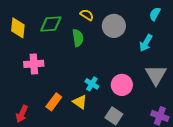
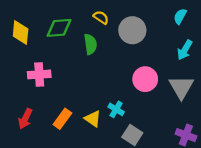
cyan arrow: (146, 43) -> (185, 50), moved
cyan cross: (92, 84) -> (116, 109), moved
pink circle: (122, 85) -> (145, 79), moved
red arrow: (22, 114) -> (25, 119), moved

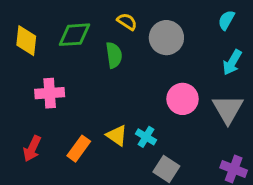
yellow triangle: (93, 119) -> (117, 135), moved

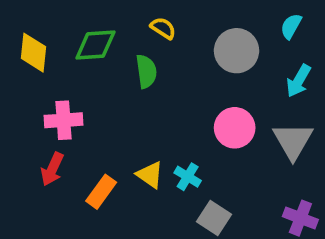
gray circle: (166, 38) -> (237, 51), moved
red arrow: (32, 149) -> (52, 169), moved

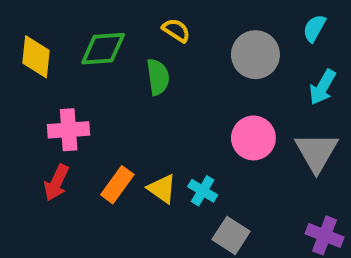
orange rectangle: (101, 192) -> (117, 185), moved

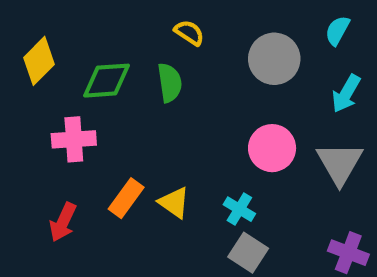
green diamond: (103, 49) -> (107, 81), moved
yellow diamond: (36, 57) -> (39, 61), turned 39
red arrow: (56, 183) -> (63, 222), moved
cyan cross: (203, 191) -> (239, 209), moved

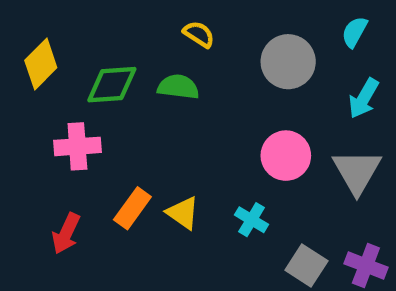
green semicircle: (170, 83) -> (178, 87), turned -75
gray square: (248, 253) -> (306, 265), moved

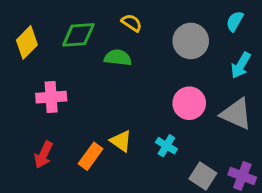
green diamond: (112, 85) -> (78, 35), moved
gray triangle: (357, 172) -> (236, 114), turned -36
orange rectangle: (132, 208) -> (91, 156), moved

